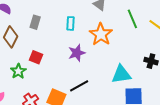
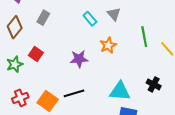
cyan rectangle: (71, 23) -> (90, 19), moved, turned -56
orange star: (101, 34) -> (108, 45), size x0.7

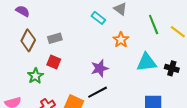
gray rectangle: (43, 18) -> (55, 38), moved, turned 56
purple star: (79, 59) -> (100, 68), moved
cyan triangle: (120, 91) -> (147, 62), moved

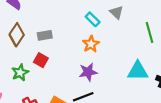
orange star: (121, 40) -> (91, 44), moved

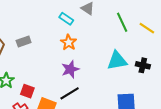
red square: (41, 60) -> (27, 91), moved

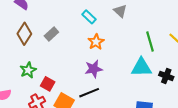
cyan rectangle: (66, 19) -> (89, 17), moved
green line: (122, 22) -> (150, 41), moved
gray rectangle: (24, 42) -> (51, 34), turned -32

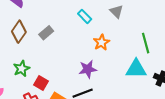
orange star: (96, 42) -> (101, 42), moved

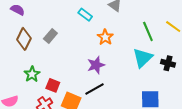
cyan triangle: (136, 69) -> (143, 58), turned -35

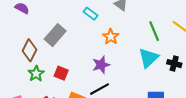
gray rectangle: (50, 36) -> (55, 35), size x1.5
brown diamond: (24, 39) -> (29, 50), moved
red square: (53, 85) -> (61, 73), moved

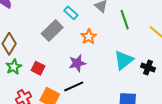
green line: (154, 31) -> (125, 20), moved
gray rectangle: (55, 35) -> (52, 30), moved

